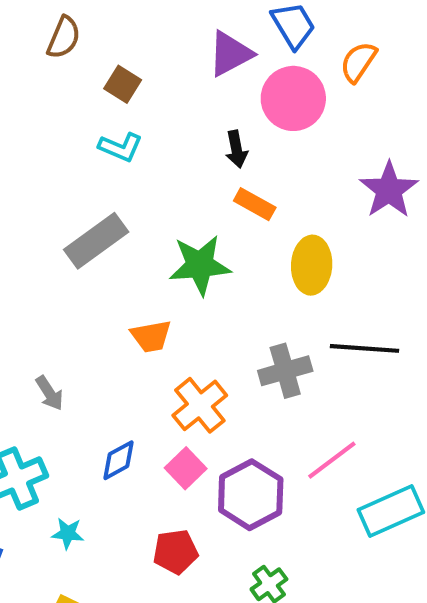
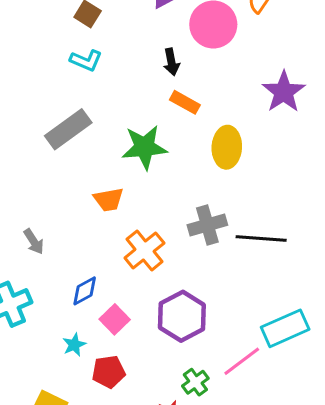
black line: (364, 348) -> (261, 238), moved
pink line: (332, 460) -> (242, 361), moved
pink square: (186, 468) -> (115, 319), moved
cyan star: (68, 533) -> (74, 345), moved, turned -30
red pentagon: (175, 552) -> (109, 372), moved

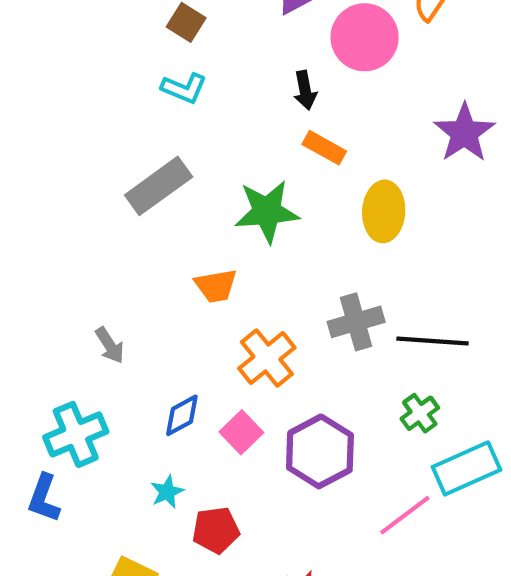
pink square: (115, 319) -> (241, 432), moved
green cross: (195, 382) -> (420, 413), moved

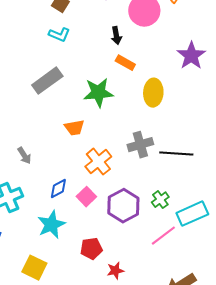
green cross: (420, 413) -> (160, 200), moved
cyan star: (167, 492) -> (51, 225), size x1.8
red pentagon: (216, 530) -> (91, 249), moved

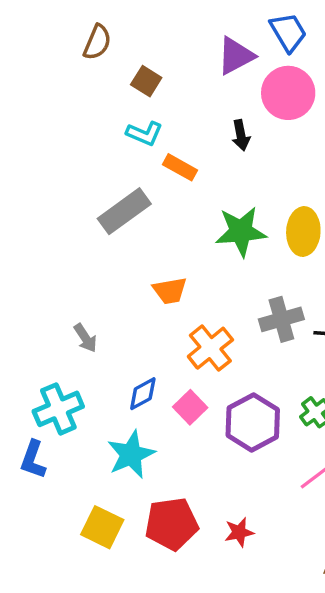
orange rectangle: (125, 63) -> (180, 167), moved
green star: (98, 93) -> (241, 231), moved
red pentagon: (91, 249) -> (172, 524), moved, size x1.4

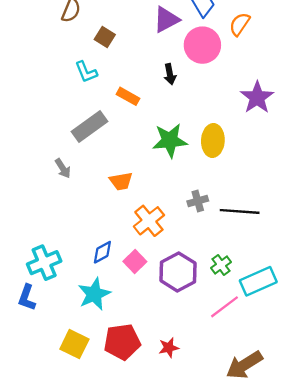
cyan L-shape: (145, 133) -> (86, 72), moved, turned 45
gray cross: (281, 319) -> (198, 201), size x0.7
gray arrow: (85, 338) -> (63, 168), moved

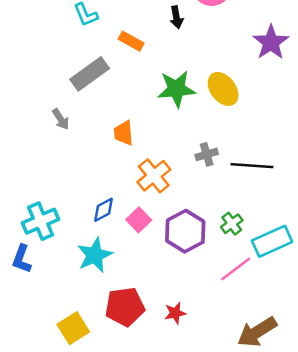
yellow ellipse: (213, 141) -> (223, 89), turned -40
orange trapezoid: (121, 181) -> (124, 133), turned 95
yellow square: (74, 344) -> (73, 328), moved, turned 32

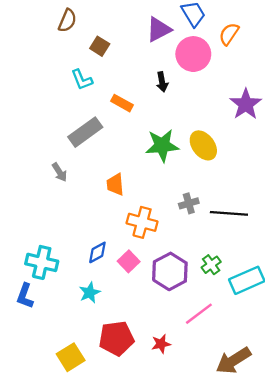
orange cross: (154, 176) -> (142, 222), turned -36
cyan cross: (41, 221) -> (42, 262), turned 36
cyan star: (95, 255) -> (90, 293), size x0.7
pink line: (236, 269) -> (199, 314), moved

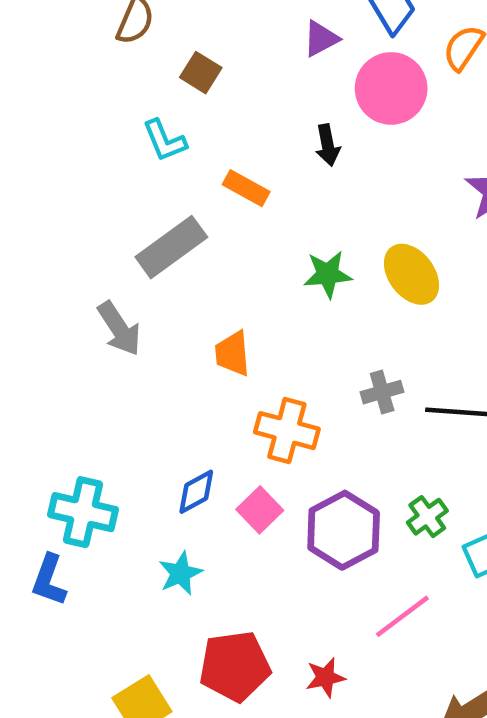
purple triangle: (159, 29) -> (321, 39), size x0.7
green star: (162, 145) -> (328, 274), size x0.7
gray arrow: (60, 172) -> (119, 329), size x1.4

